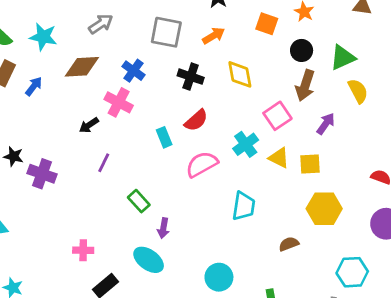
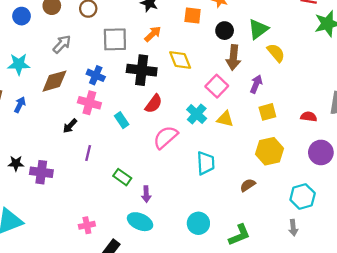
black cross: (191, 77) -> (142, 70), size x1.4
cyan rectangle: (164, 137) -> (122, 120), moved
yellow square: (310, 164) -> (267, 112), moved

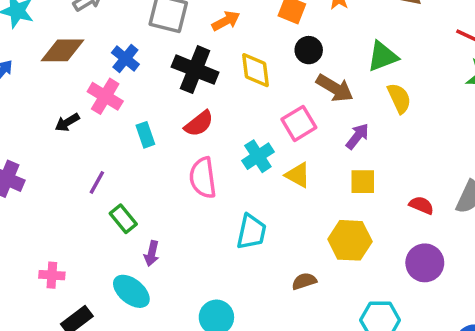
black circle: (225, 31) -> (309, 50), moved
brown arrow: (233, 58) -> (335, 88), turned -80
pink semicircle: (165, 137) -> (203, 178), turned -72
purple line: (88, 153) -> (97, 182), moved

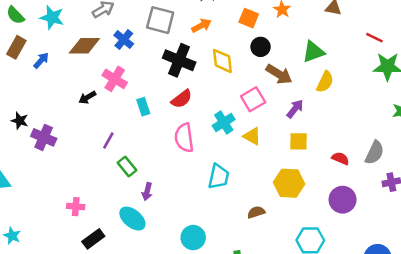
blue cross: (125, 58) -> (124, 40), moved
yellow semicircle: (399, 98) -> (325, 82), turned 50

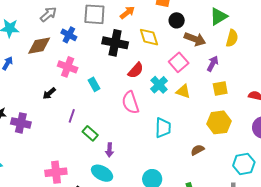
black arrow: (87, 97) -> (49, 93), moved
red semicircle: (182, 99) -> (136, 70), moved
pink cross: (76, 207) -> (56, 172), size x1.5

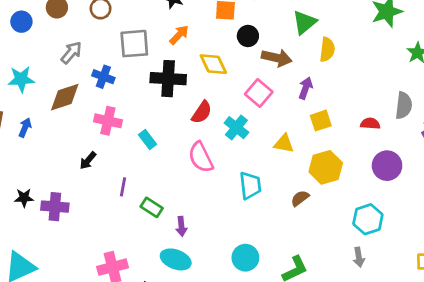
yellow triangle: (183, 91) -> (284, 143), moved
brown semicircle: (198, 150) -> (300, 198), moved

